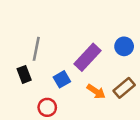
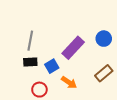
black rectangle: (24, 74) -> (30, 62), moved, turned -72
orange arrow: (96, 91) -> (69, 82), moved

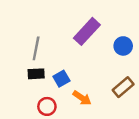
purple rectangle: (73, 48) -> (87, 31), moved

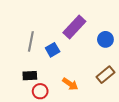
black rectangle: (36, 74) -> (30, 76), moved
blue square: (61, 79) -> (53, 50), moved

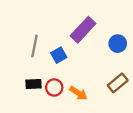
red circle: (40, 91) -> (54, 87), moved

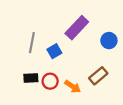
brown rectangle: (118, 83) -> (98, 76), moved

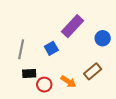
gray line: (32, 43) -> (21, 49), moved
red circle: (50, 81) -> (44, 85), moved

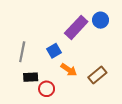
blue circle: (103, 38) -> (101, 20), moved
orange arrow: (68, 82) -> (69, 70), moved

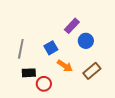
blue circle: (101, 20) -> (86, 41), moved
purple rectangle: (76, 27) -> (72, 26), size x0.7

